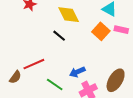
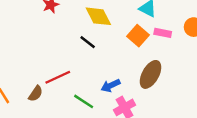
brown ellipse: (116, 80) -> (150, 74), moved

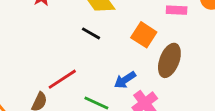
orange square: (138, 36) -> (144, 35), moved

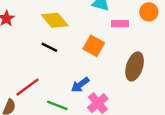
brown ellipse: (169, 60) -> (135, 66), moved

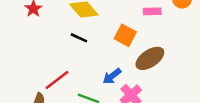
brown ellipse: (135, 66) -> (150, 58), moved, turned 40

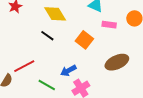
brown ellipse: (150, 58) -> (117, 62), moved

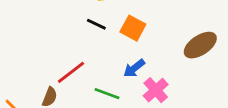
orange square: (84, 40) -> (133, 28), moved

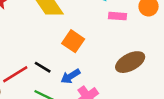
black line: (96, 24) -> (43, 67), moved

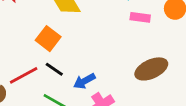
orange square: (73, 41) -> (48, 39), moved

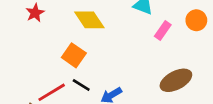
pink rectangle: (140, 17) -> (163, 30), turned -60

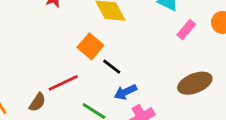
black line: (81, 85) -> (112, 67), moved

